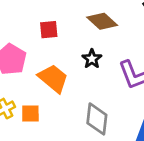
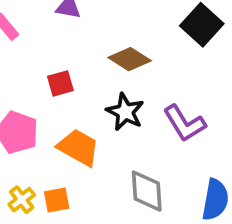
black star: (92, 59) -> (125, 112), size x1.4

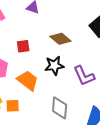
black star: (125, 112) -> (54, 66), turned 30

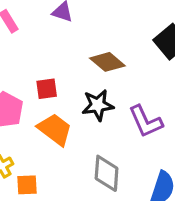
red square: (23, 46) -> (47, 89), moved
orange square: (13, 106) -> (27, 185), moved

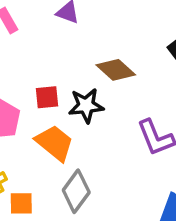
black star: (98, 105) -> (86, 106), moved
gray diamond: (107, 173) -> (76, 191), moved, turned 30

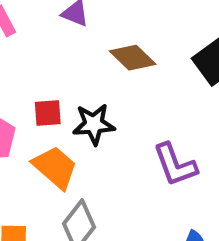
brown diamond: (116, 70) -> (133, 58), moved

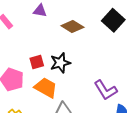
purple L-shape: (175, 165) -> (106, 90), moved

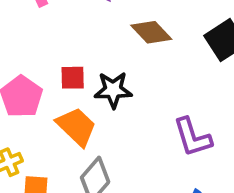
purple L-shape: (106, 90) -> (192, 137), moved

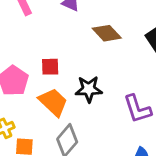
black star: (113, 90) -> (89, 89), moved

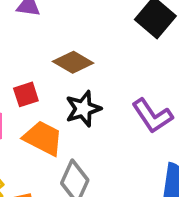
brown diamond: (107, 33) -> (73, 62), moved

